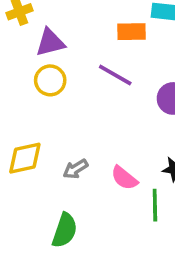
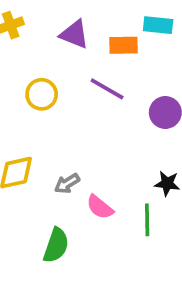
purple triangle: (50, 42) -> (74, 34), moved, turned 36
pink semicircle: (124, 178) -> (100, 207), moved

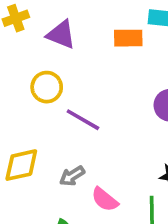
purple triangle: (74, 34) -> (61, 34), moved
purple line: (107, 89) -> (83, 120), moved

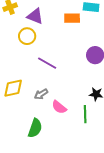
yellow circle: (47, 87) -> (27, 36), moved

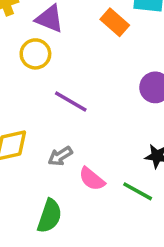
orange rectangle: (72, 18) -> (115, 22), turned 42
green line: (85, 114) -> (138, 191), turned -60

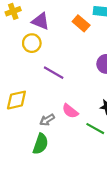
gray arrow: (60, 156) -> (47, 120), moved
pink semicircle: (92, 179) -> (70, 111), moved

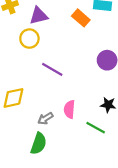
purple triangle: (41, 21) -> (39, 16), turned -36
pink semicircle: (70, 111) -> (69, 109), turned 56

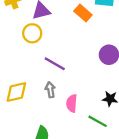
gray arrow: (45, 118) -> (50, 90), moved, turned 112

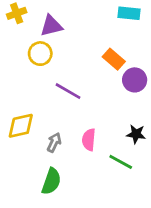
orange rectangle: (83, 13) -> (114, 59), moved
gray arrow: (50, 90) -> (54, 142), moved, turned 35

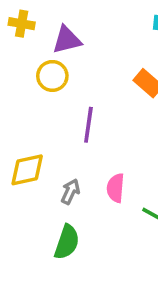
yellow cross: (17, 13) -> (22, 24), turned 30
purple line: (68, 91) -> (88, 125), turned 68

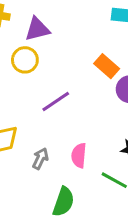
purple line: (88, 125) -> (56, 102), turned 48
green semicircle: (67, 242) -> (63, 202), moved

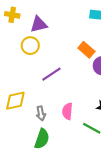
gray arrow: (40, 159) -> (41, 113), turned 144
green semicircle: (63, 202) -> (42, 139), moved

